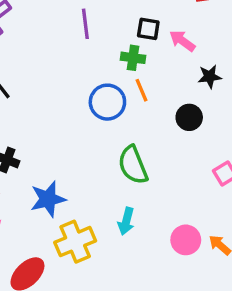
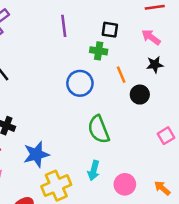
pink arrow: (182, 41) -> (151, 37), moved
orange line: (142, 90) -> (121, 75), moved
pink circle: (186, 240) -> (125, 184), moved

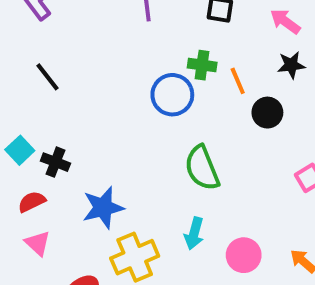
green cross: (99, 51) -> (202, 65), moved

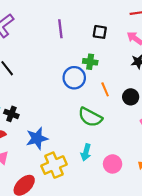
orange line: (238, 81) -> (105, 89), moved
black circle: (267, 113) -> (131, 97), moved
green semicircle: (202, 168) -> (90, 117), turned -40

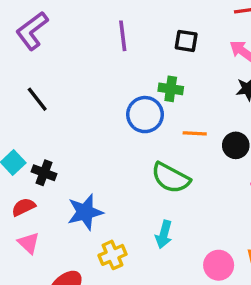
orange line: (105, 89) -> (195, 133), turned -64
pink circle: (113, 164) -> (219, 265), moved
yellow cross: (54, 165) -> (112, 255), size x0.7

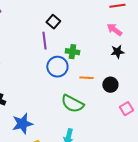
purple line: (123, 36) -> (44, 41), moved
black square: (186, 41) -> (53, 22), moved, turned 32

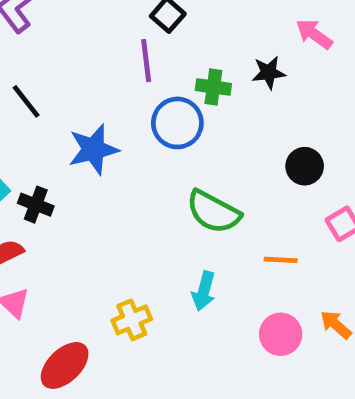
black star: (117, 52) -> (269, 73), moved
orange line: (86, 78) -> (281, 260), moved
blue star: (22, 124) -> (93, 149), moved

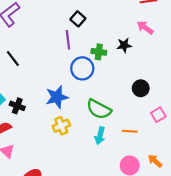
blue star: (93, 149) -> (57, 97), moved
cyan arrow: (204, 291) -> (100, 136), moved
yellow cross: (132, 320) -> (61, 126), moved

